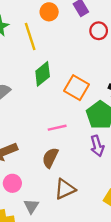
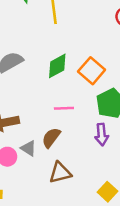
green diamond: (43, 74) -> (57, 66), moved
gray triangle: (31, 206) -> (28, 148), moved, turned -42

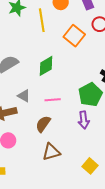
orange square: (92, 71) -> (74, 36), moved
gray triangle: (28, 148) -> (24, 96), moved

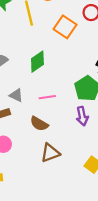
brown semicircle: (43, 124) -> (39, 124), turned -90

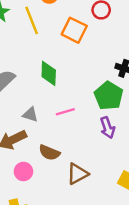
green diamond: (37, 62) -> (49, 73), turned -45
brown semicircle: (39, 124) -> (49, 153), moved

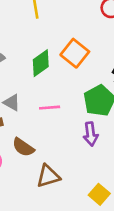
orange square: (74, 30) -> (75, 53), moved
green diamond: (49, 73) -> (41, 63), turned 40

